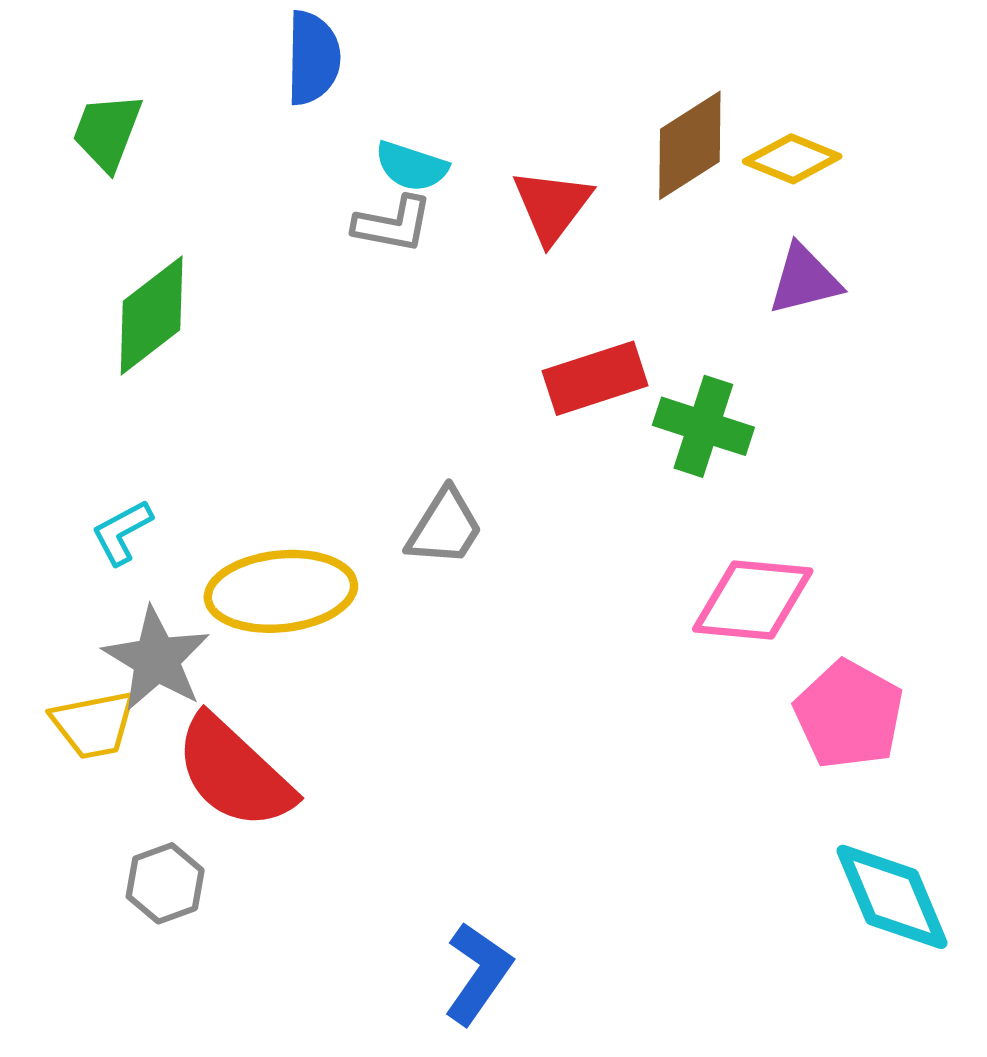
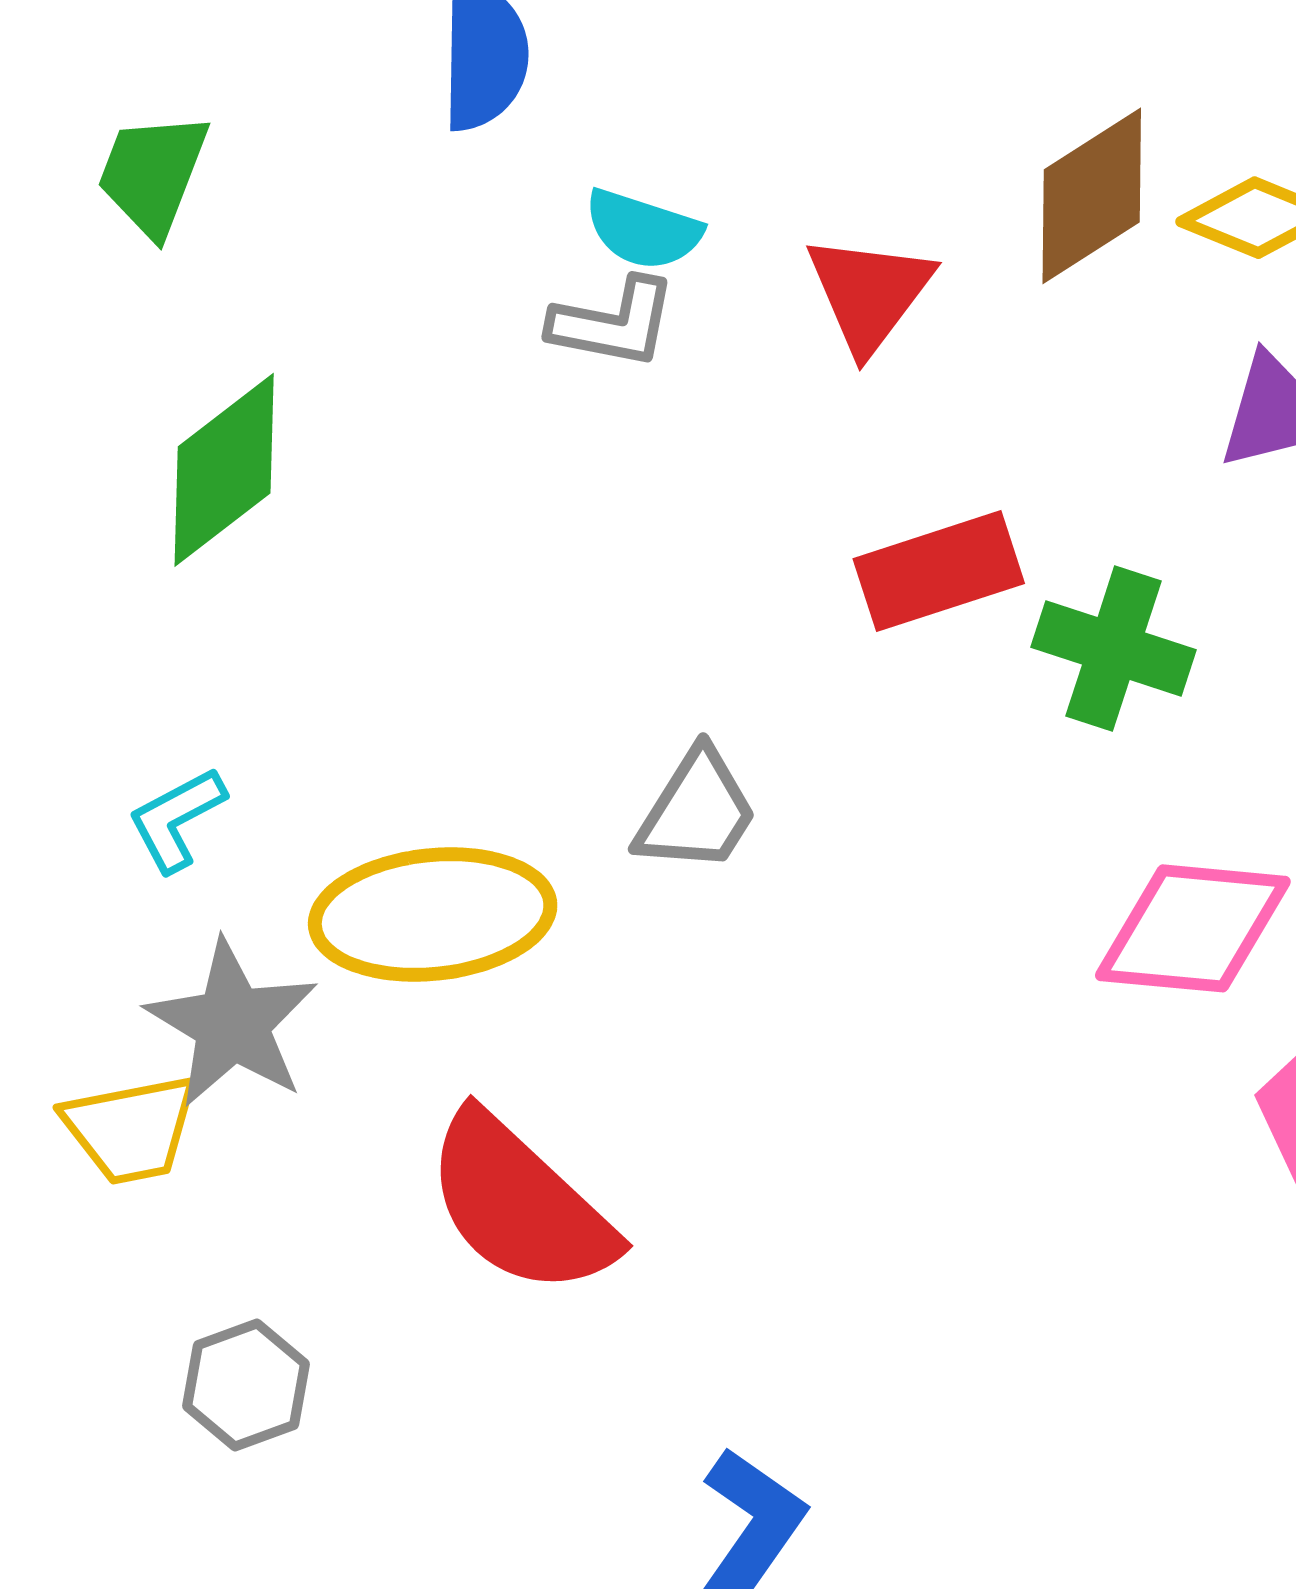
red semicircle: (234, 772) -> (520, 1204), moved

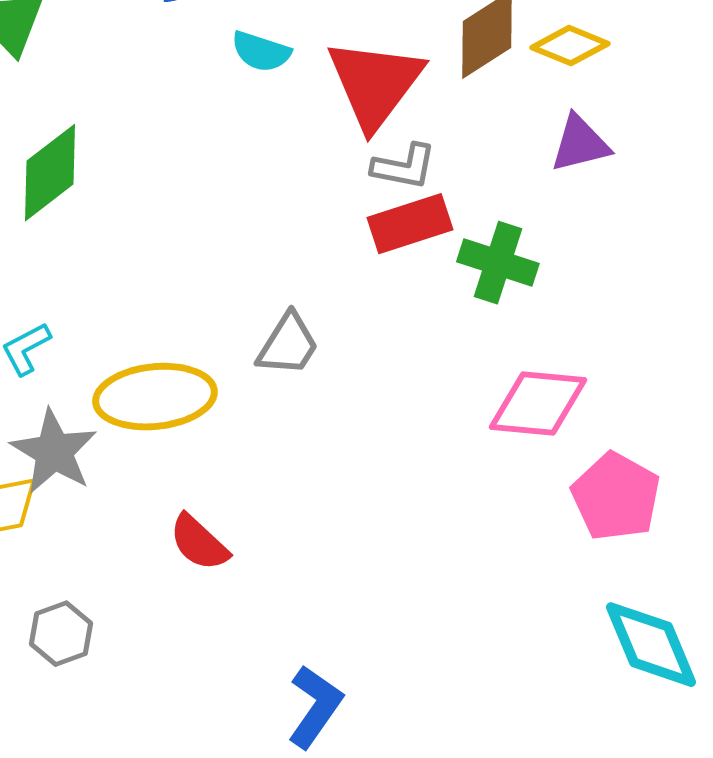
red triangle: (869, 293) -> (375, 84), size x1.5
gray L-shape: (613, 323) -> (404, 167), moved
red semicircle: (520, 1204) -> (199, 543), size x0.6

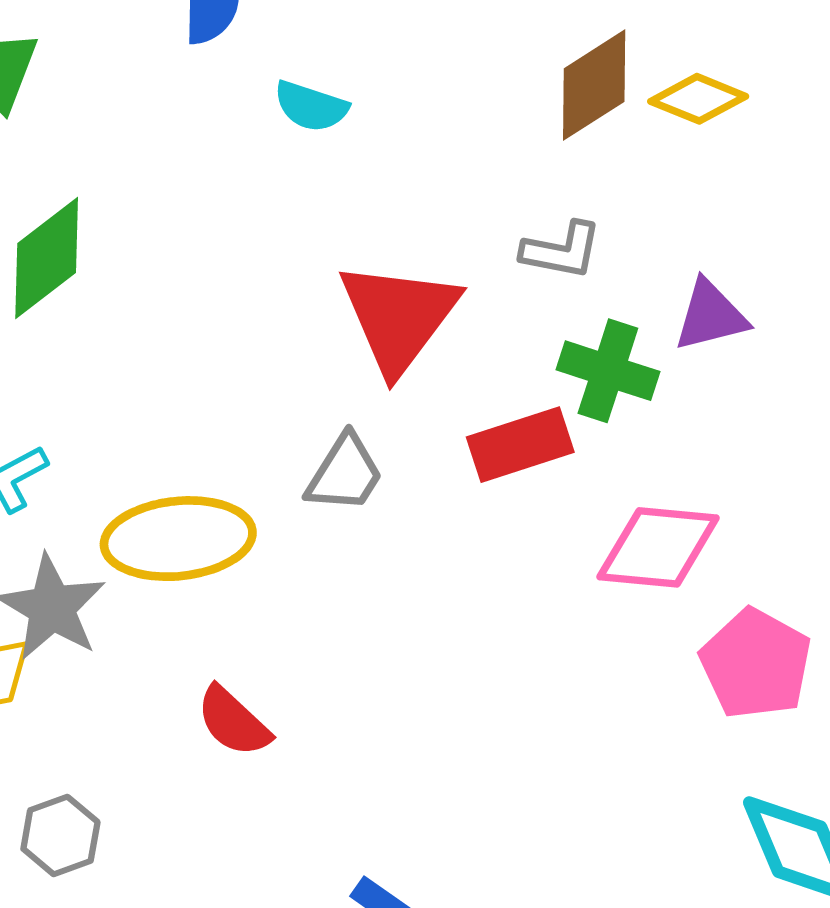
red triangle: (375, 84) -> (399, 317), moved
purple triangle: (580, 144) -> (711, 316), moved
gray L-shape: (404, 167) -> (562, 250), moved
red rectangle: (410, 224) -> (520, 445), moved

